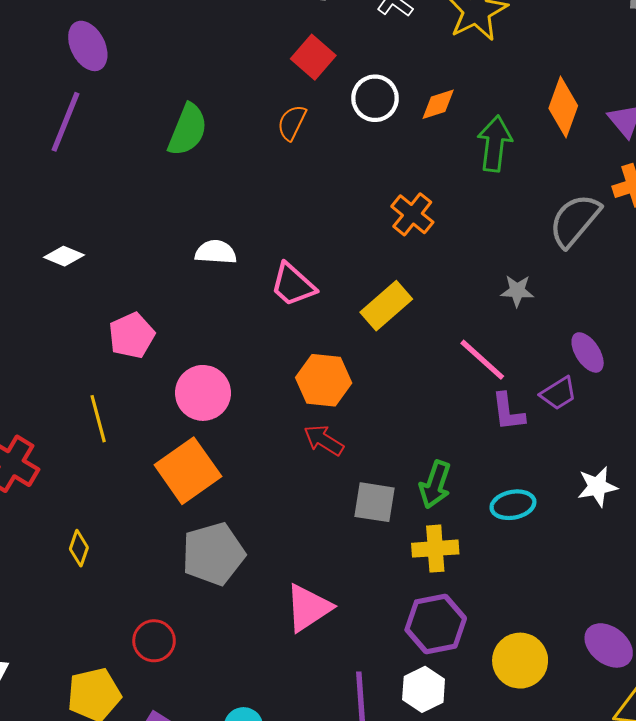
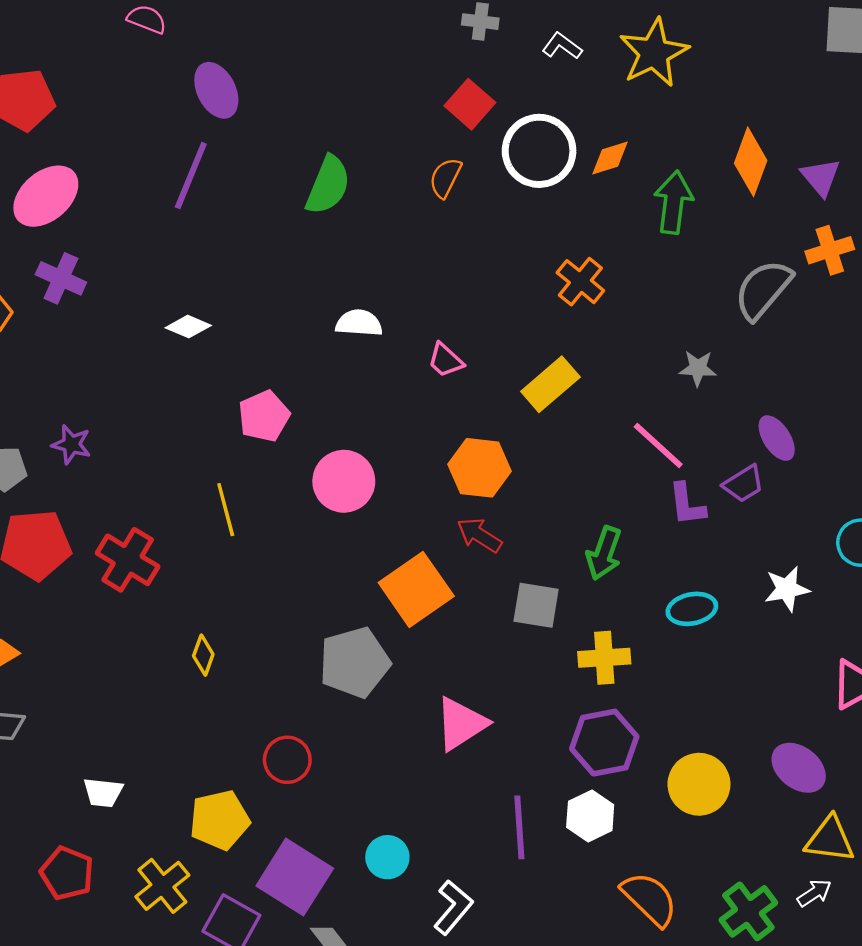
white circle: (375, 98) -> (539, 151), size x1.4
pink trapezoid: (293, 285) -> (446, 360), size x0.7
orange square: (188, 471) -> (416, 589), moved
green arrow: (435, 485) -> (604, 553), moved

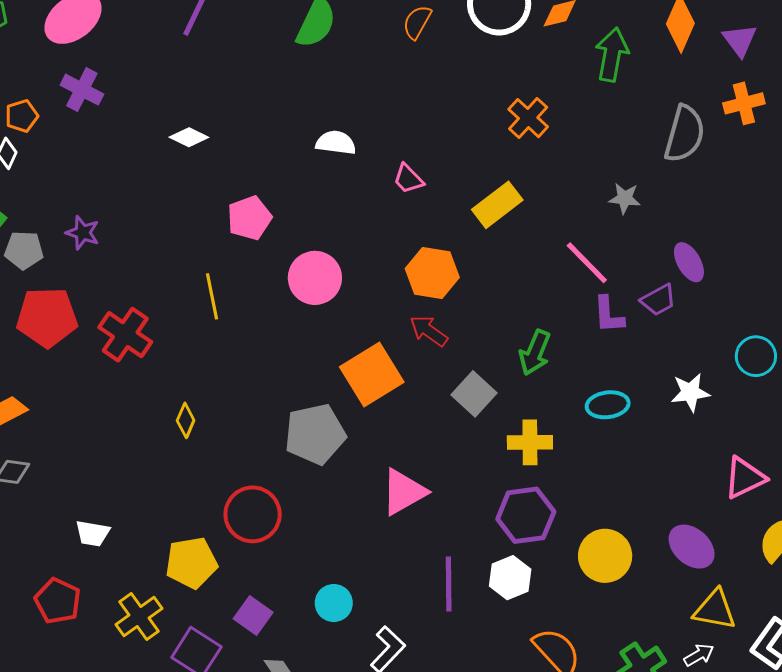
gray semicircle: (763, 289) -> (685, 134), turned 152
gray square: (536, 605) -> (474, 394), turned 30
red circle: (287, 760) -> (253, 514), size x1.4
purple square: (295, 877) -> (253, 616), size x0.6

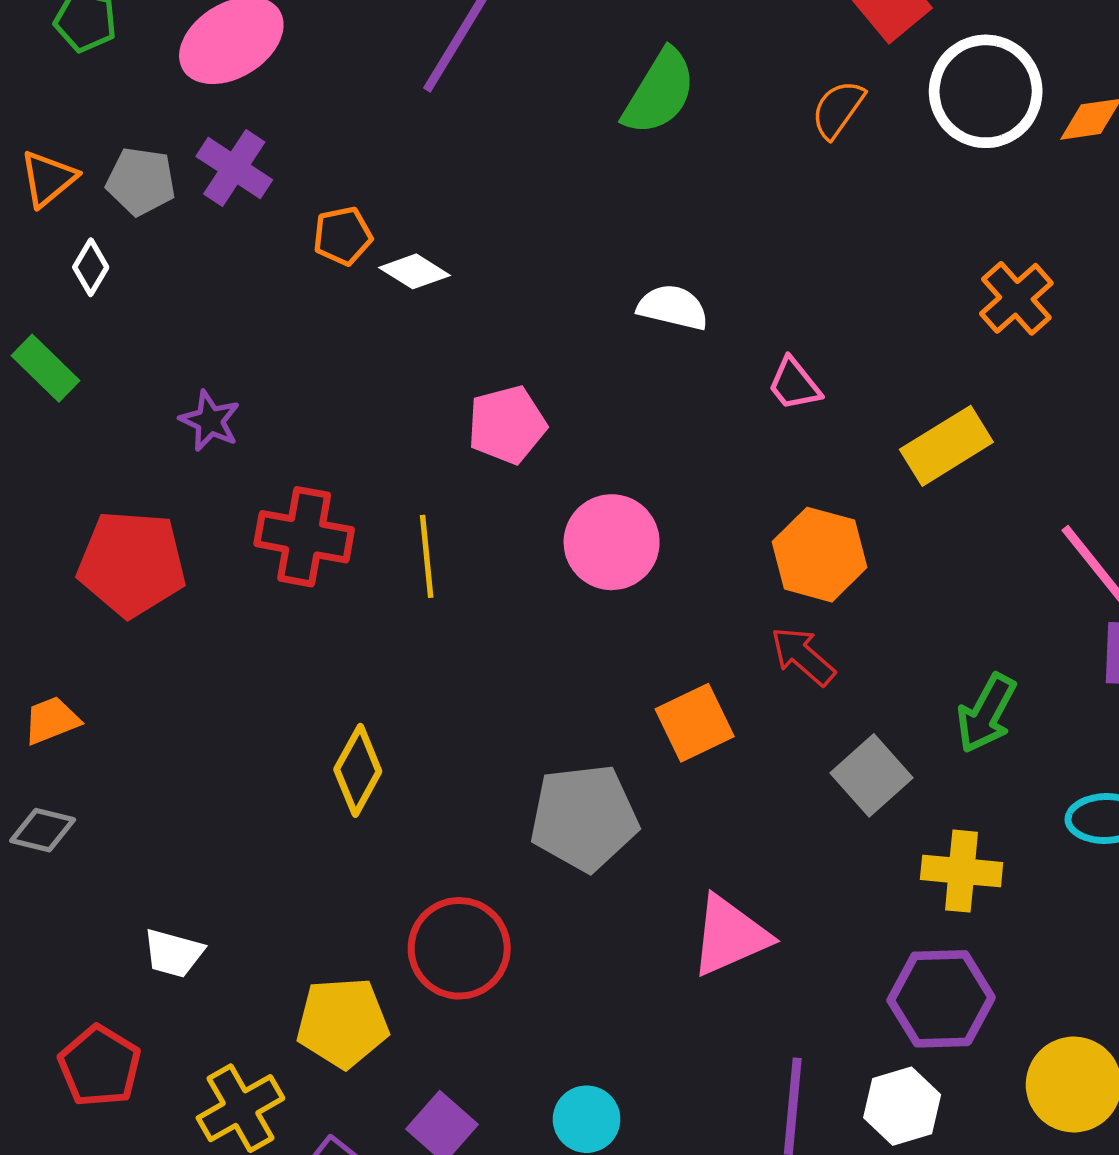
orange pentagon: (22, 116) -> (343, 236), moved
gray pentagon: (24, 250) -> (141, 181), moved
red cross: (125, 335) -> (304, 537), moved, turned -30
orange square: (372, 374) -> (695, 723), size x0.7
yellow diamond: (186, 420) -> (358, 770), size x1.4

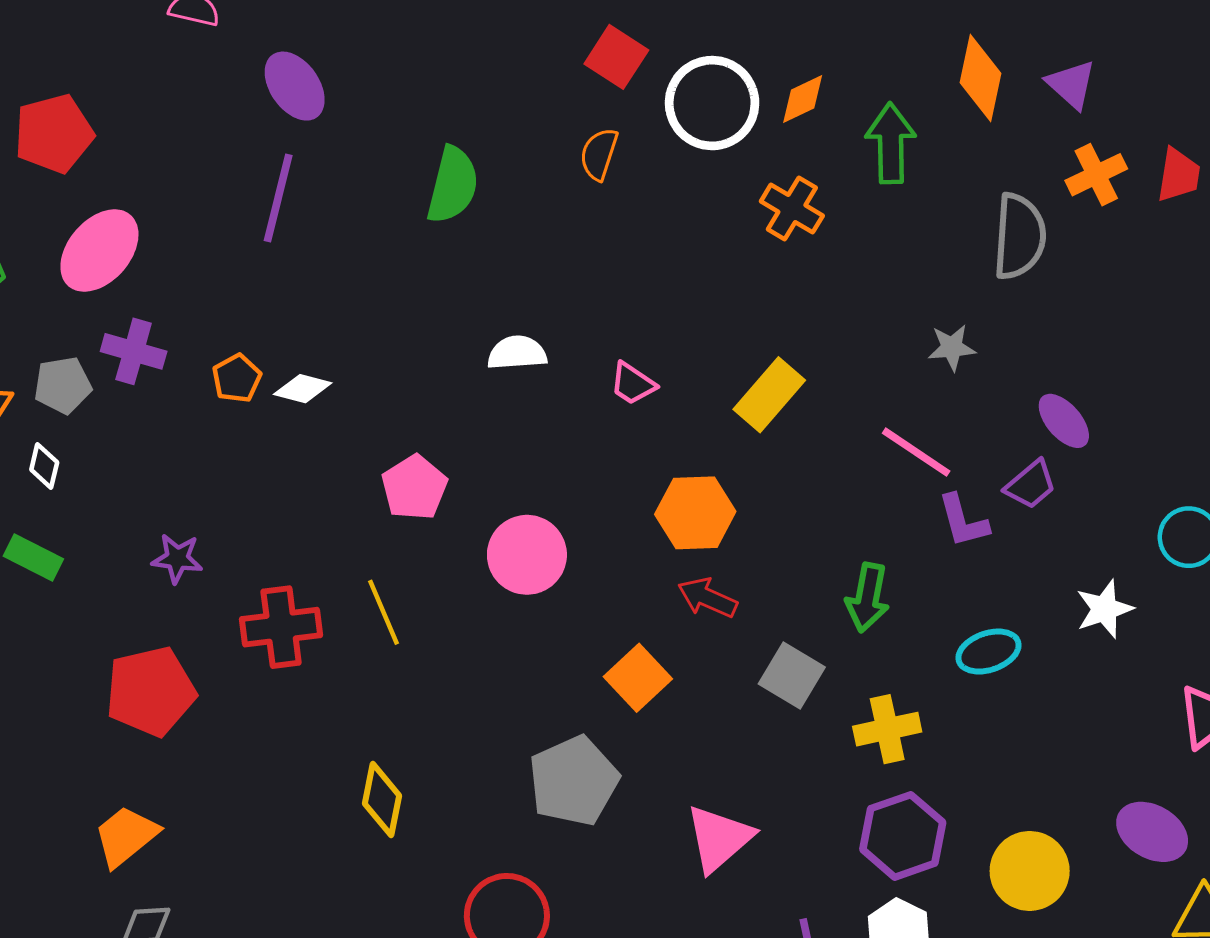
orange cross: (1016, 298) -> (792, 208), moved
orange trapezoid: (52, 720) -> (126, 836), size x1.4

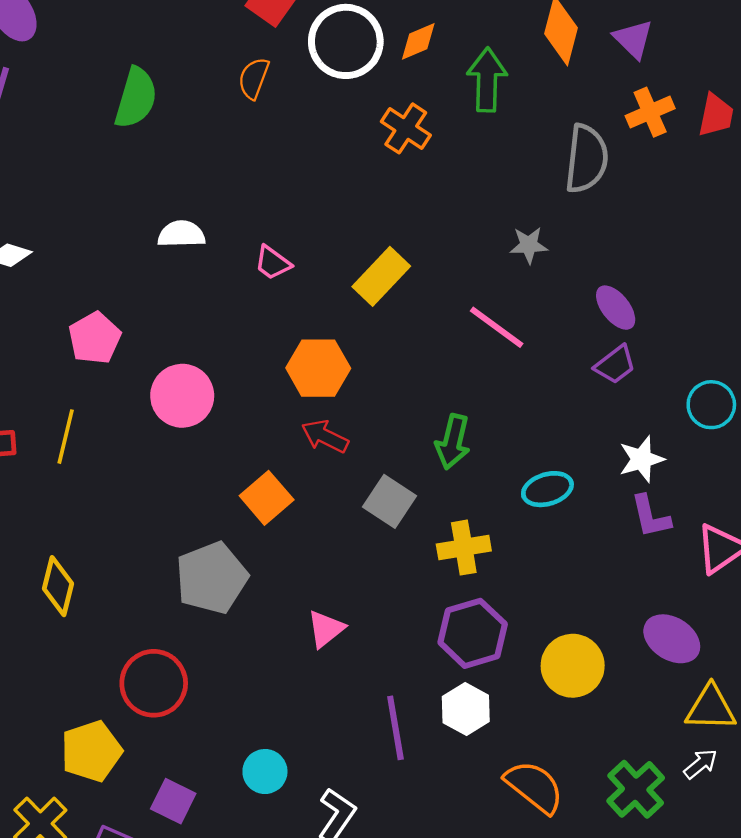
purple trapezoid: (1031, 485) -> (615, 365), moved
purple L-shape: (963, 521) -> (650, 516), moved
yellow line: (383, 612) -> (66, 437), turned 34
pink triangle: (719, 838) -> (326, 629), size x0.7

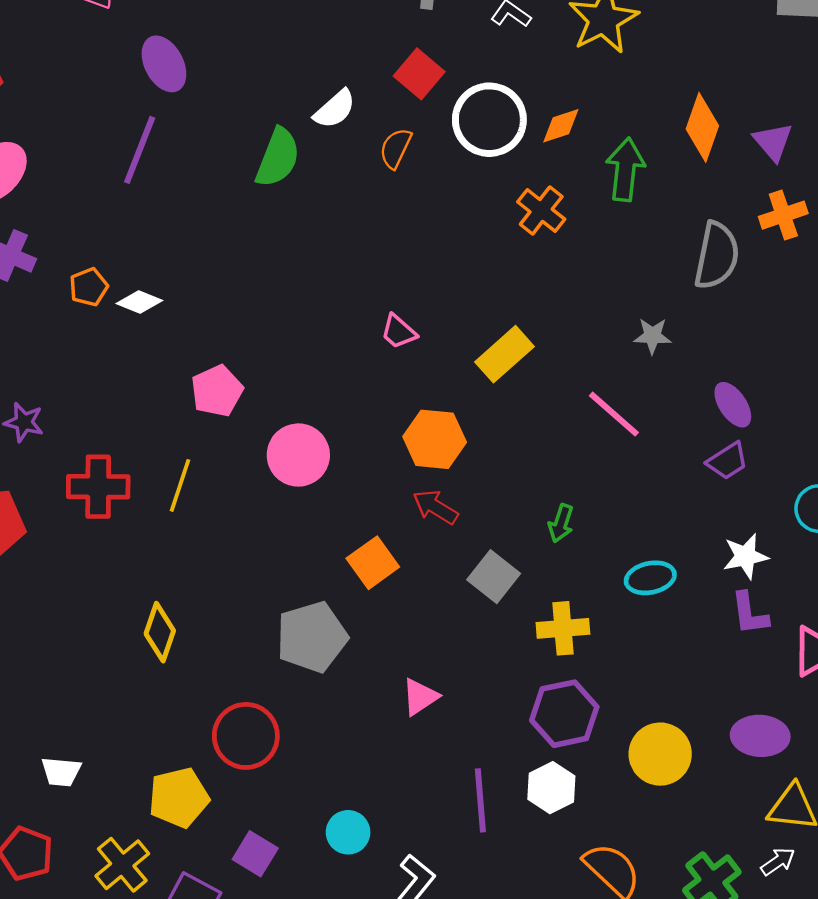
white semicircle: (181, 234) -> (335, 109), moved, turned 135
green arrow: (453, 442) -> (561, 523), size x0.7
purple ellipse: (672, 639) -> (760, 736), turned -34

